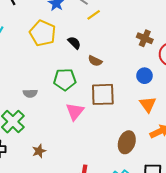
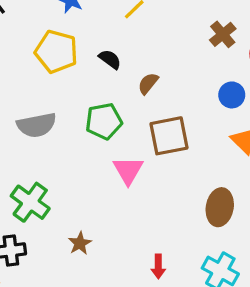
brown cross: (145, 38) -> (223, 34), turned 35
brown semicircle: (95, 61) -> (148, 83), turned 112
gray semicircle: (30, 93) -> (37, 125), moved, size x1.6

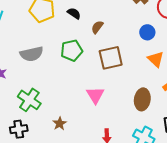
pink triangle: (128, 170) -> (95, 95), moved

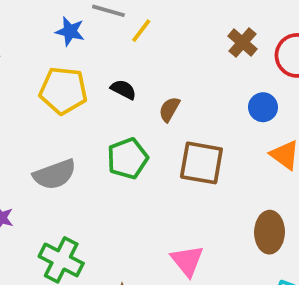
brown square: (111, 58) -> (201, 163), turned 30
pink triangle: (95, 95) -> (187, 261), moved

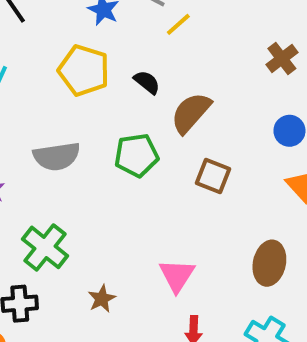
brown semicircle: (169, 109) -> (191, 113), size x1.6
brown square: (201, 163) -> (213, 176), size x0.7

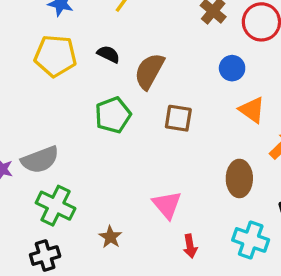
gray semicircle: (57, 156) -> (40, 160), moved

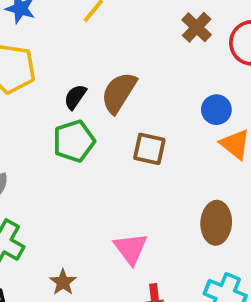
black semicircle: (108, 54) -> (75, 97), moved, turned -85
blue circle: (232, 68) -> (216, 110), moved

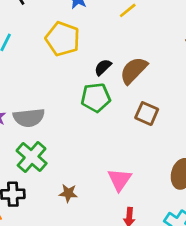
brown star: (63, 282) -> (68, 193), turned 30

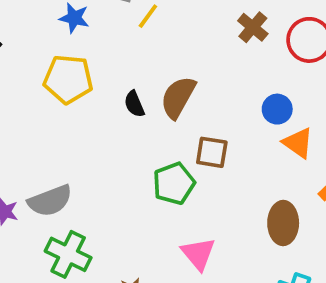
black semicircle: (103, 67) -> (134, 104), turned -54
green pentagon: (96, 98) -> (174, 183), moved

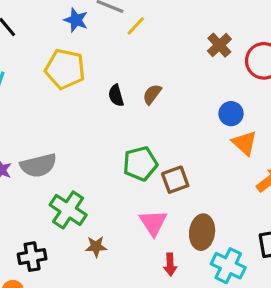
brown semicircle: (178, 97) -> (152, 94), size x0.6
brown square: (212, 152) -> (175, 180), moved, turned -36
brown ellipse: (283, 223) -> (202, 232), moved
green cross: (68, 254) -> (68, 210), moved

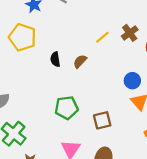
yellow line: (136, 26) -> (102, 37), moved
brown square: (175, 180) -> (102, 120), moved

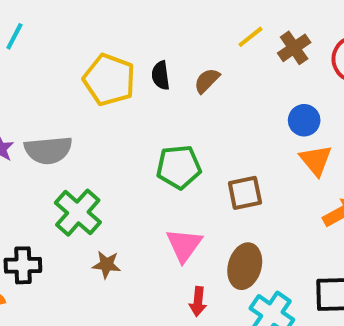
brown cross: (130, 33) -> (294, 48), moved
yellow pentagon: (22, 37) -> (109, 80), moved

